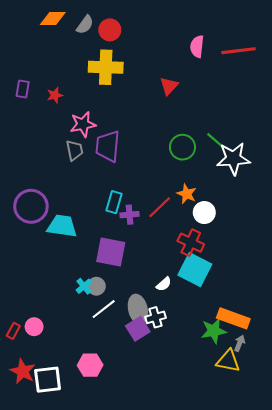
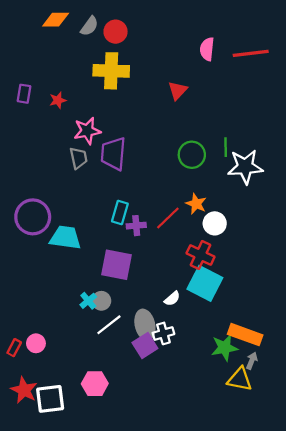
green line: (215, 140) -> (226, 147), turned 48

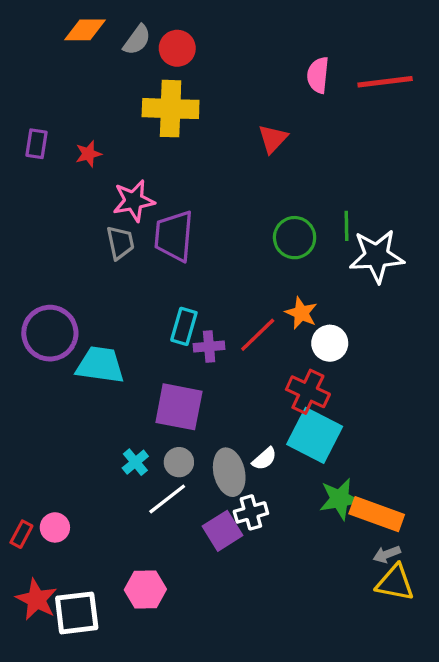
gray circle: (101, 301) -> (179, 462), moved
gray ellipse: (145, 325) -> (229, 472), moved
green star: (224, 348) -> (340, 499), moved
gray arrow: (252, 361) -> (387, 554), turned -133
yellow triangle: (240, 379) -> (395, 583), moved

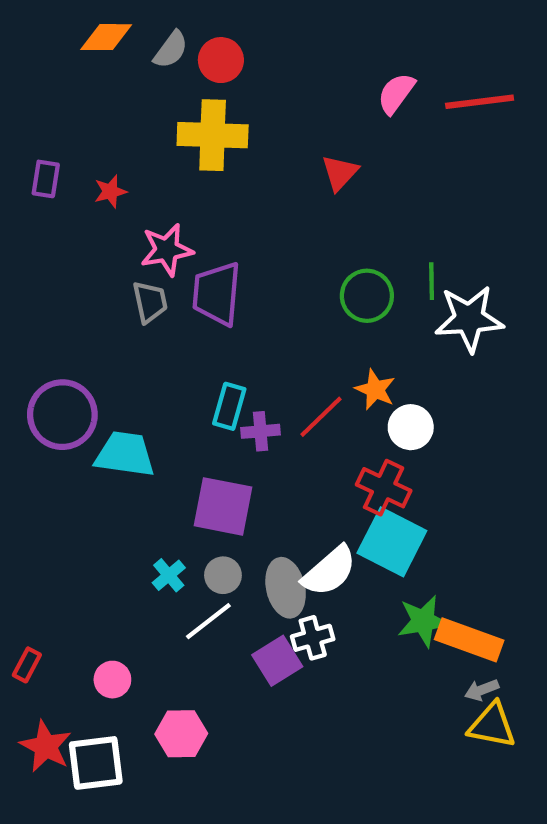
pink semicircle: (318, 75) -> (396, 93), turned 30
white semicircle: (264, 459) -> (329, 571), size x1.8
pink circle: (55, 527) -> (112, 680), moved

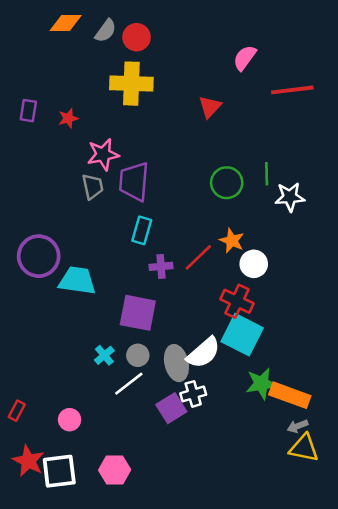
red line: (480, 102) -> (292, 90), moved
white star: (469, 319) -> (290, 197), size x0.7
cyan rectangle: (229, 406) -> (142, 230), moved
pink hexagon: (181, 734) -> (115, 470), moved

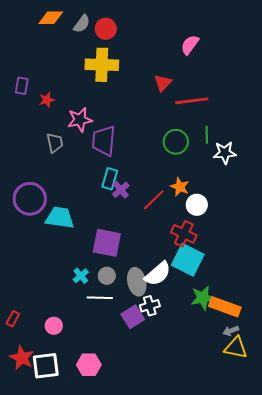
red line: (292, 90) -> (192, 101), moved
red star: (68, 118) -> (47, 100), moved
gray trapezoid: (93, 187) -> (55, 143), moved
purple cross: (161, 266) -> (121, 190), moved, turned -36
white line: (129, 384) -> (100, 298), turned 40

